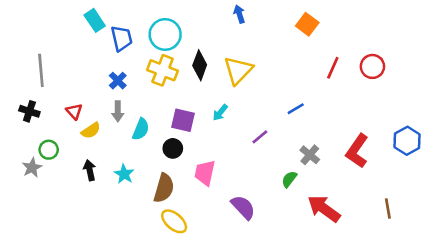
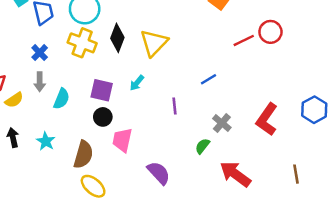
red circle: (372, 66) -> (270, 32), moved
red line: (333, 68) -> (244, 40), turned 40
purple line: (260, 137) -> (175, 106), turned -56
black circle: (173, 148) -> (103, 117), moved

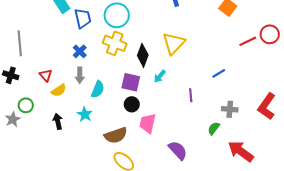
black diamond: (117, 38) -> (143, 55), moved
gray cross: (222, 123) -> (230, 109), turned -35
cyan star: (46, 141) -> (85, 114), moved
brown semicircle: (83, 155) -> (116, 135), turned 55

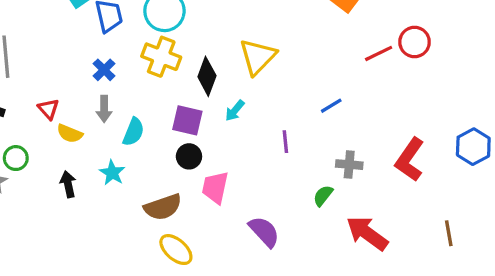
yellow semicircle: (59, 90) -> (70, 134), turned 56

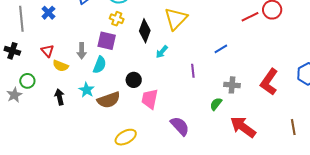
yellow cross: (161, 57) -> (117, 19), size x0.6
blue cross: (104, 70) -> (48, 13), moved
purple square: (187, 120) -> (107, 41), moved
brown semicircle: (163, 207) -> (109, 100), moved
yellow ellipse: (176, 250) -> (126, 137), turned -70

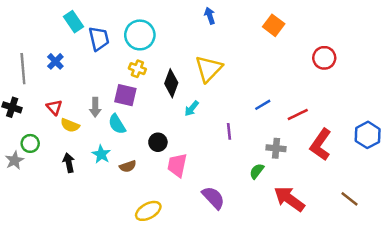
red line: (250, 17) -> (298, 115), moved
cyan semicircle: (100, 65) -> (117, 124), turned 126
brown semicircle: (109, 100) -> (128, 166), size x0.6
brown line: (293, 127) -> (350, 199), turned -42

